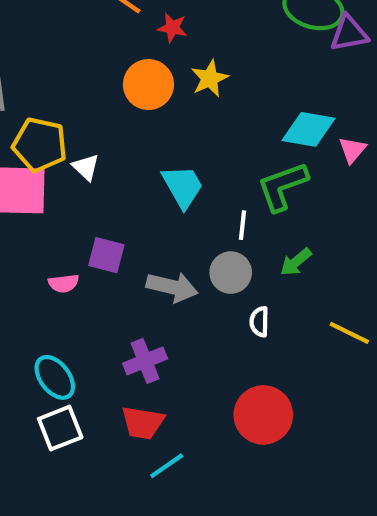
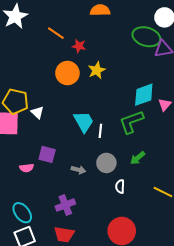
cyan diamond: (309, 129) -> (144, 95), turned -30
white line: (242, 225) -> (100, 131), moved
gray arrow: (172, 287) -> (78, 170), size x0.6

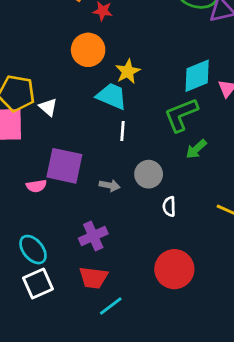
yellow star: (97, 70) -> (128, 72), moved
cyan trapezoid: (84, 122) -> (112, 96), moved, turned -35
white line: (100, 131) -> (122, 131), moved
purple square: (47, 154) -> (64, 166), size x1.5
green arrow: (138, 158) -> (196, 149), moved

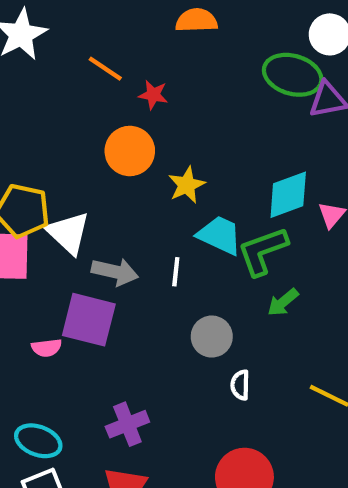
cyan trapezoid: (112, 96) -> (220, 235), moved
white triangle: (48, 107) -> (68, 233), size x1.6
gray arrow: (110, 185) -> (115, 272), moved, size x1.5
cyan ellipse: (33, 250) -> (38, 441), turned -32

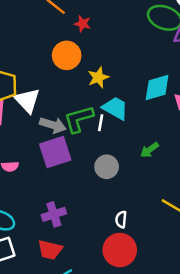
green L-shape: (263, 251) -> (79, 119), moved
white line: (176, 272) -> (101, 123), moved
purple square: (89, 320) -> (55, 152), moved, turned -36
white semicircle: (240, 385) -> (121, 219), moved

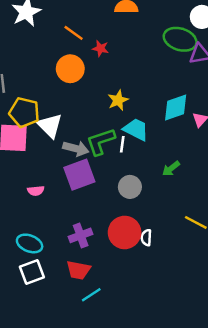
orange circle: (67, 55) -> (70, 69), moved
red circle: (120, 250) -> (125, 232), moved

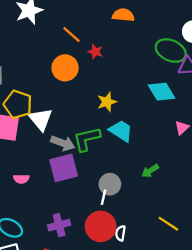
cyan diamond: (176, 107) -> (162, 92), moved, turned 72
white line: (122, 144) -> (103, 197), moved

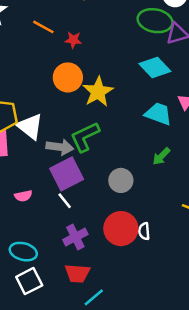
orange circle: (65, 68) -> (68, 77), moved
yellow star: (107, 102) -> (98, 92), size x1.4
cyan trapezoid: (121, 131) -> (158, 114), moved
white line: (103, 197) -> (65, 201), moved, turned -40

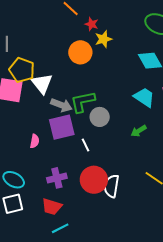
yellow star: (98, 92) -> (103, 39), moved, size x0.7
gray circle: (121, 180) -> (100, 117), moved
pink semicircle: (23, 196) -> (35, 141), moved, turned -80
white line: (65, 201) -> (85, 145), moved
white semicircle: (144, 231) -> (111, 186), size x1.6

